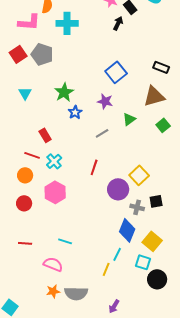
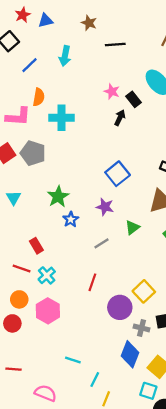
orange circle: (25, 175) -> (19, 299), moved
cyan line: (65, 241) -> (73, 360), moved
cyan line: (117, 254) -> (95, 379), moved

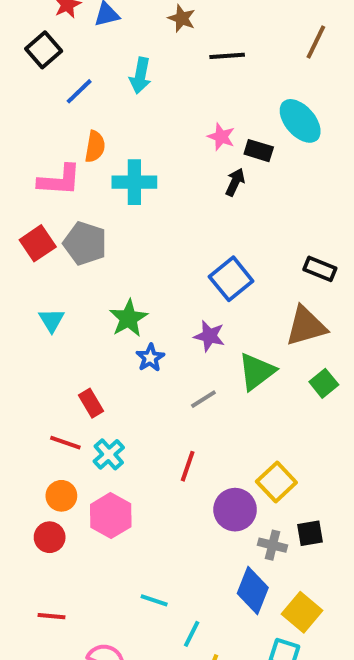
black rectangle: (134, 99) -> (259, 151), turned -35
green triangle: (132, 227) -> (257, 372), size x1.5

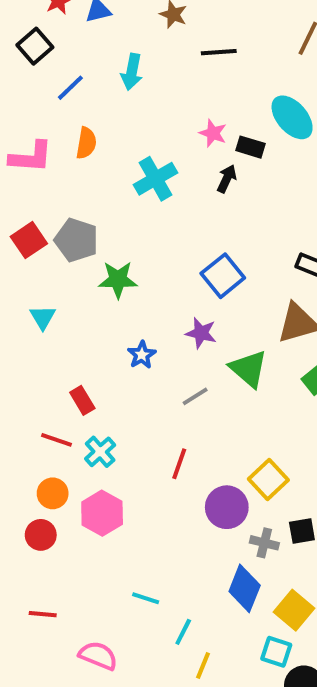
pink L-shape: (59, 180) -> (31, 157), moved
cyan cross: (134, 182) -> (156, 179), moved, turned -30
green star: (128, 318) -> (118, 280), moved, turned 30
green triangle: (257, 372) -> (249, 369), turned -42

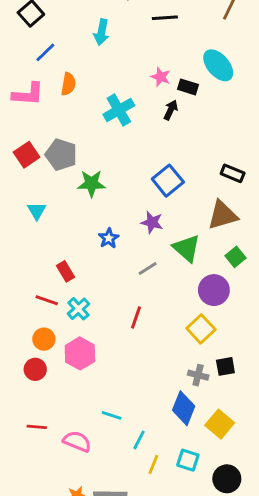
blue line: (70, 88) -> (45, 52), moved
purple circle: (227, 507) -> (214, 290), moved
cyan square: (276, 652) -> (188, 460), moved
pink semicircle: (98, 656) -> (77, 441), moved

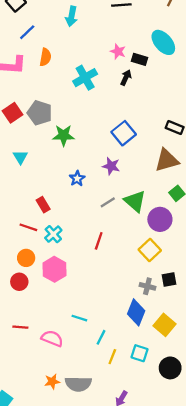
green triangle: (187, 248) -> (135, 201), moved

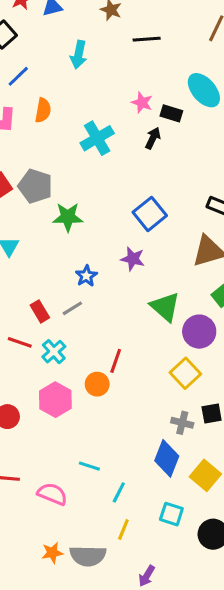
gray line: (108, 202) -> (72, 308), moved
orange circle: (26, 258) -> (97, 384), moved
yellow line: (112, 357) -> (123, 530), moved

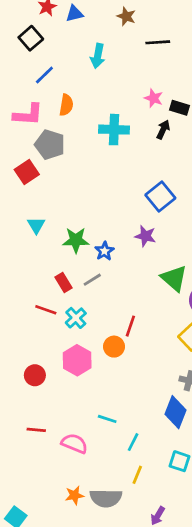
cyan cross: (97, 138) -> (114, 130), turned 32
gray pentagon: (35, 186) -> (50, 145), moved
green star: (68, 217) -> (76, 240), moved

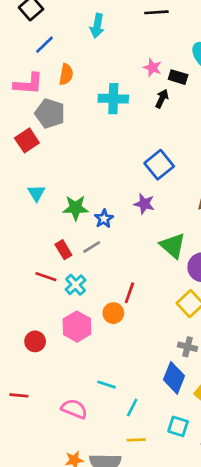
red line: (36, 430) -> (19, 395), moved
yellow line: (137, 475) -> (136, 440), turned 66

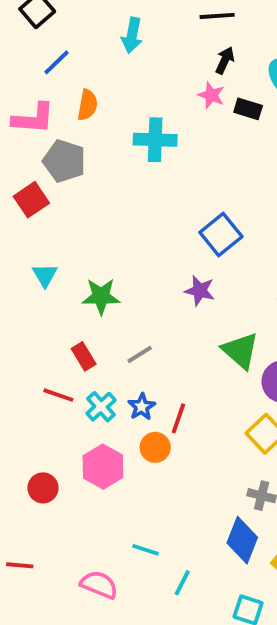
black arrow: (162, 99) -> (225, 60), moved
blue star: (104, 219) -> (142, 407), moved
gray line: (92, 247) -> (140, 354), moved

